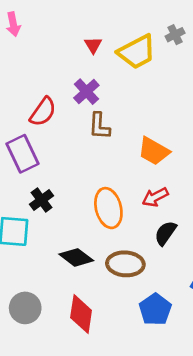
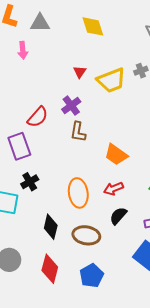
black diamond: (76, 257) -> (51, 227), turned 60
blue pentagon: (155, 309) -> (92, 276), moved

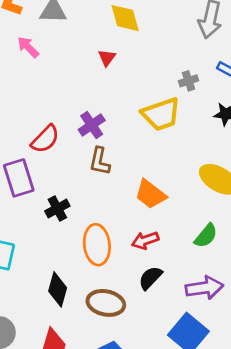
pink arrow: (23, 50) -> (28, 47), turned 138
red triangle: (80, 72) -> (107, 58), moved
yellow trapezoid: (111, 80) -> (161, 114), moved
black cross: (30, 182) -> (57, 209), moved

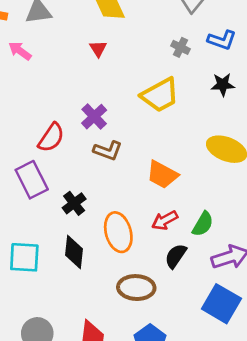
gray cross: (188, 81) -> (181, 47), moved, turned -36
brown L-shape: (100, 161) -> (108, 151), turned -72
green semicircle: (206, 236) -> (203, 224), moved
black diamond: (58, 289) -> (74, 252), moved

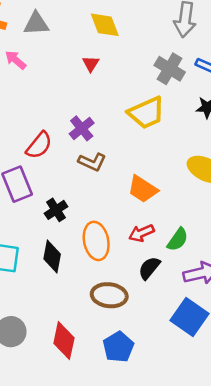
gray cross: (181, 47) -> (170, 69), size x1.6

